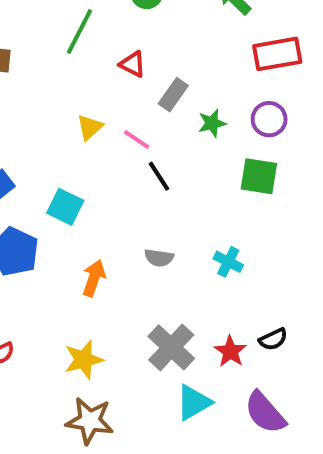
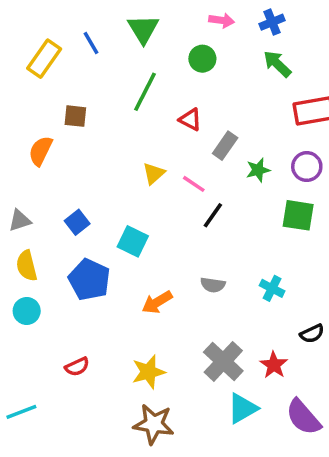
black line: (159, 176) -> (213, 215), turned 68
orange arrow: (94, 278) -> (157, 302), turned -140
black semicircle: (273, 339) -> (312, 334), moved

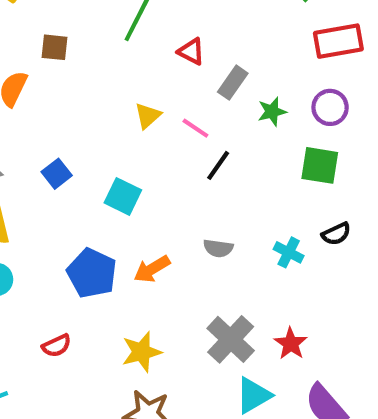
blue pentagon: (89, 280) -> (92, 273), moved
black semicircle: (312, 334) -> (336, 234), moved

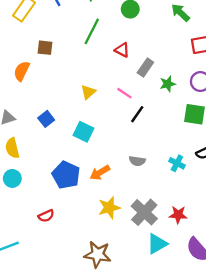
yellow triangle: (148, 116) -> (88, 92), moved
red star: (291, 344) -> (178, 215), turned -30
yellow star: (142, 352) -> (109, 208), moved

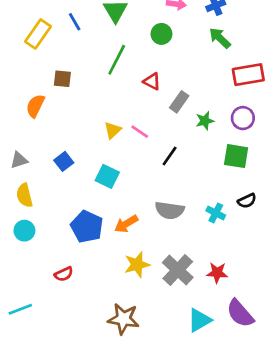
pink line: (124, 93) -> (140, 132), moved
gray semicircle: (137, 161) -> (170, 210), size x1.5
cyan triangle: (157, 244) -> (199, 320), moved

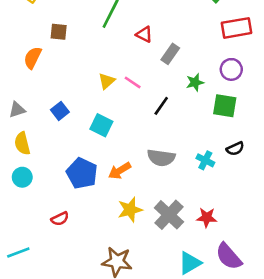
green star: (205, 121) -> (195, 82), moved

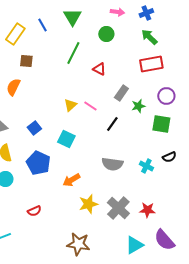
red rectangle: (236, 28) -> (151, 64), moved
brown square: (59, 32) -> (26, 61), moved
gray rectangle: (170, 54) -> (121, 93), moved
orange arrow: (120, 171) -> (71, 180), moved
blue pentagon: (82, 173) -> (38, 163), moved

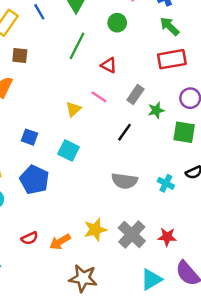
pink line: (90, 106) -> (99, 97), moved
blue square: (34, 128) -> (30, 137), turned -32
orange arrow: (71, 180) -> (60, 242), moved

